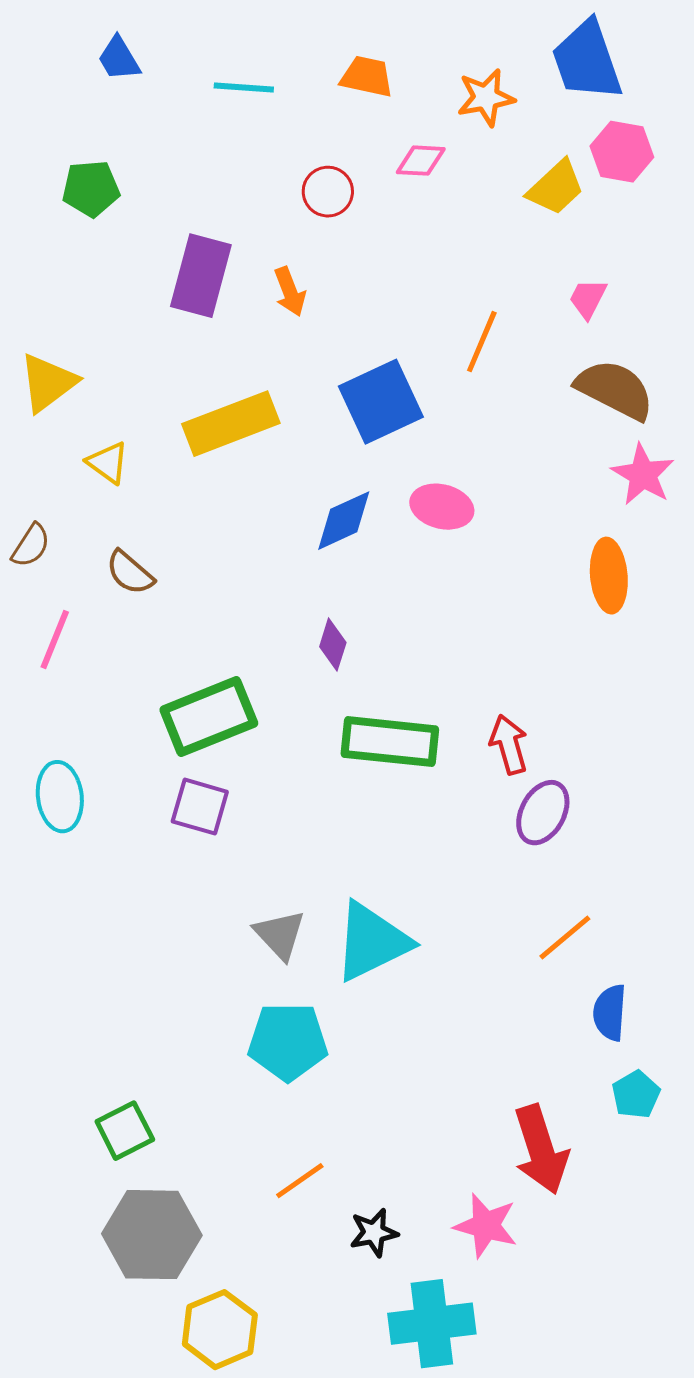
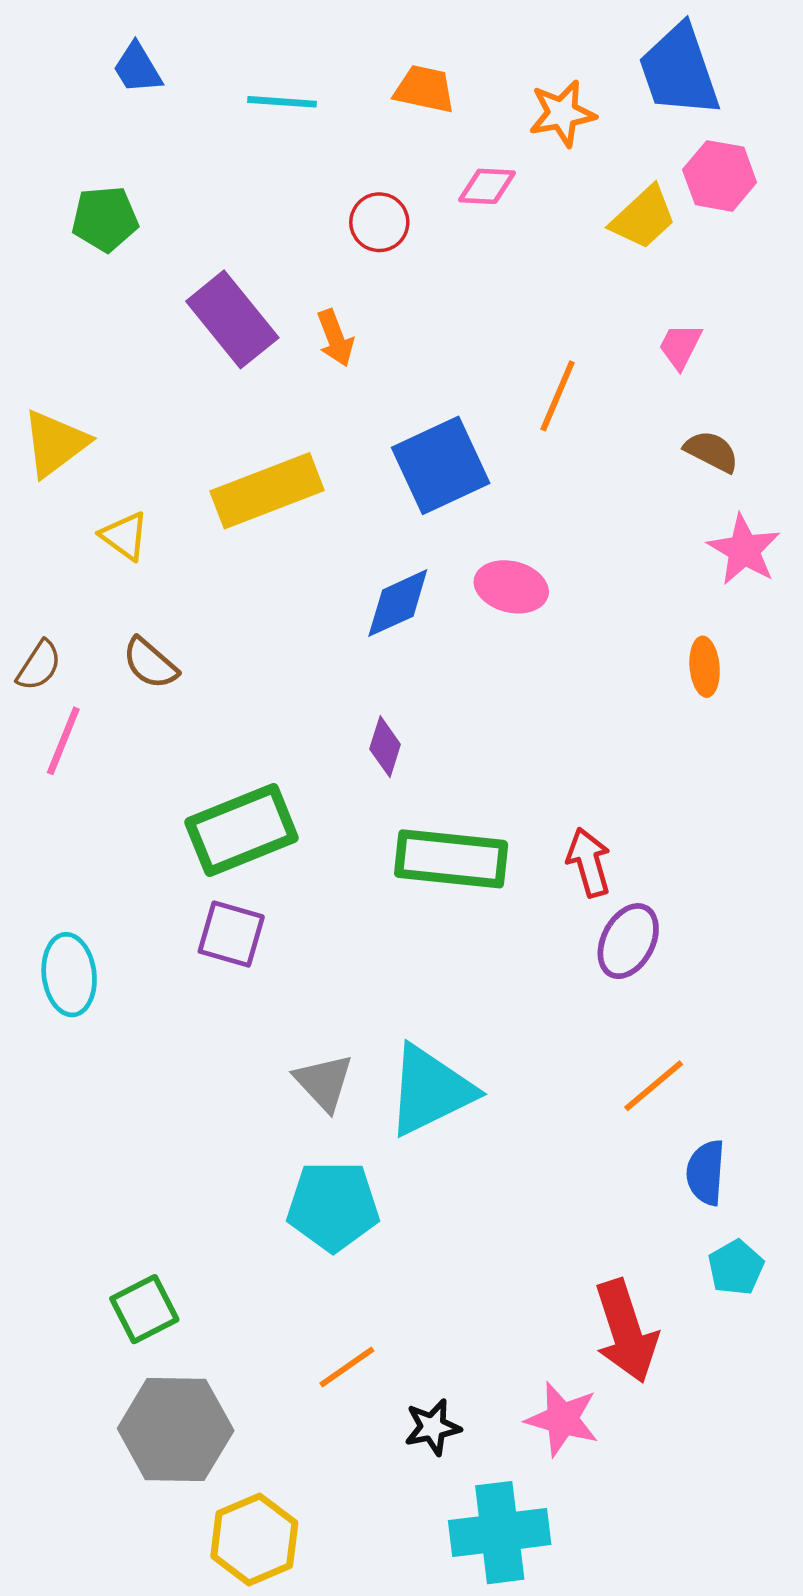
purple rectangle: (201, 276) -> (232, 319), turned -54
brown semicircle: (615, 390) -> (712, 451), size x0.6
brown semicircle: (31, 546) -> (39, 666), moved
orange ellipse: (609, 576) -> (705, 667), size x0.7
cyan ellipse: (60, 797) -> (69, 975), moved

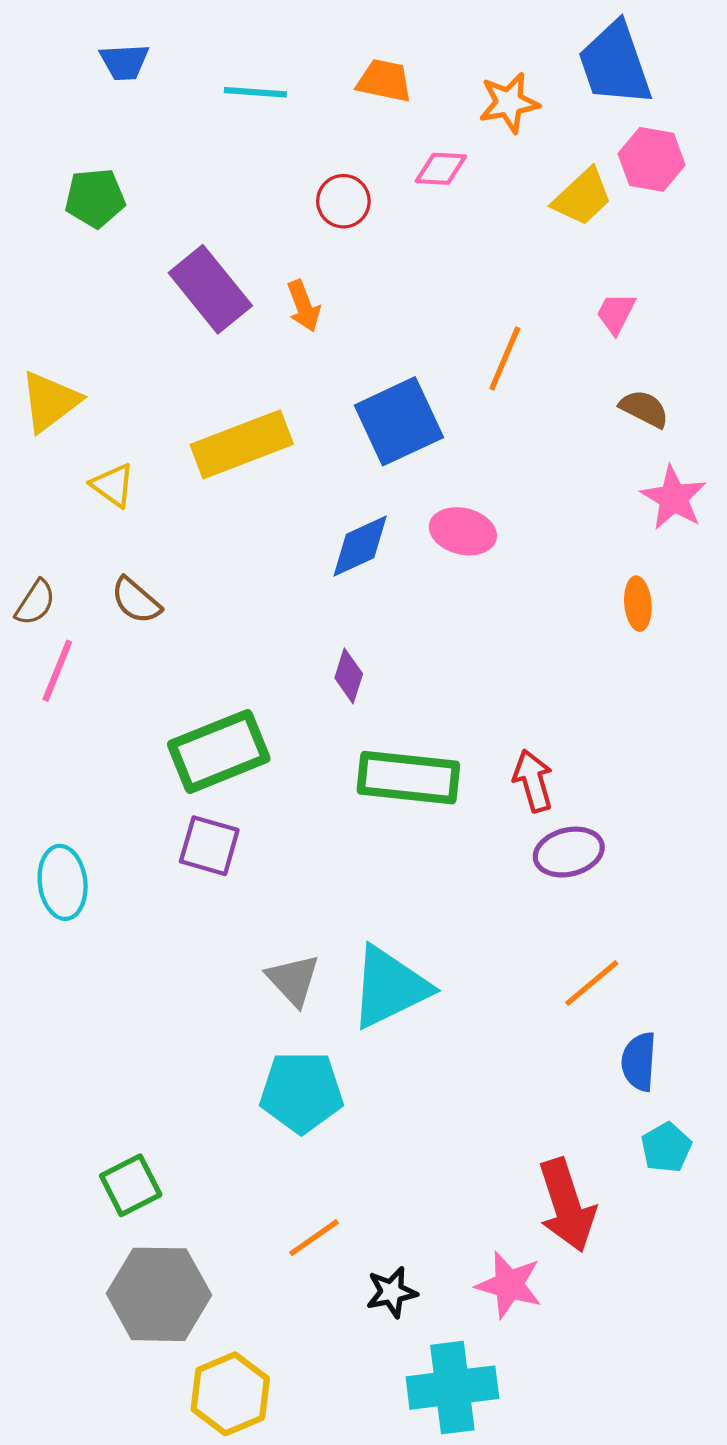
blue trapezoid: (137, 68) -> (124, 62), turned -62
purple ellipse: (628, 941) -> (569, 852), turned 48

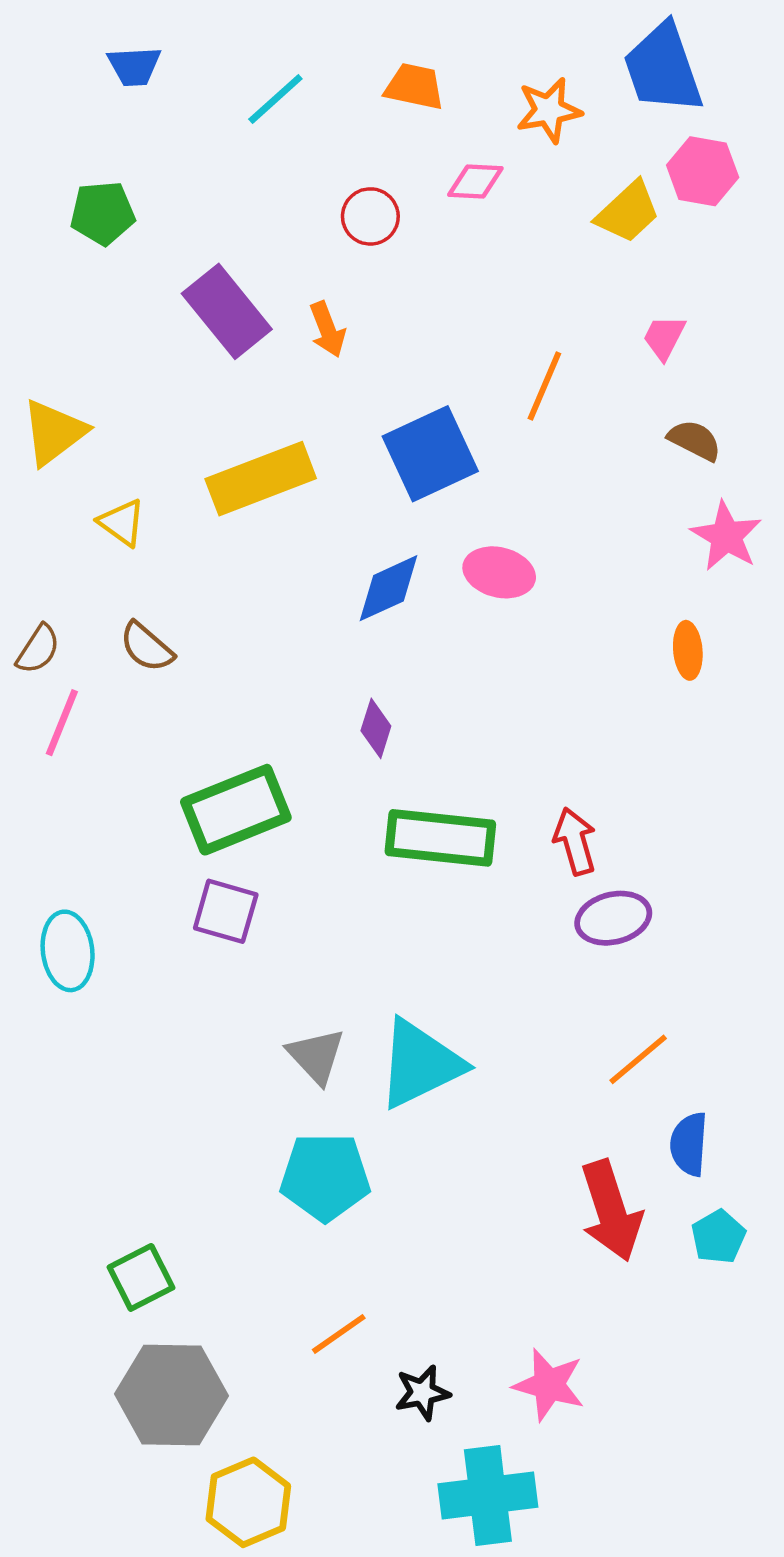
cyan line: (255, 92) -> (275, 99), turned -46
red arrow: (567, 1205) -> (611, 1211), moved

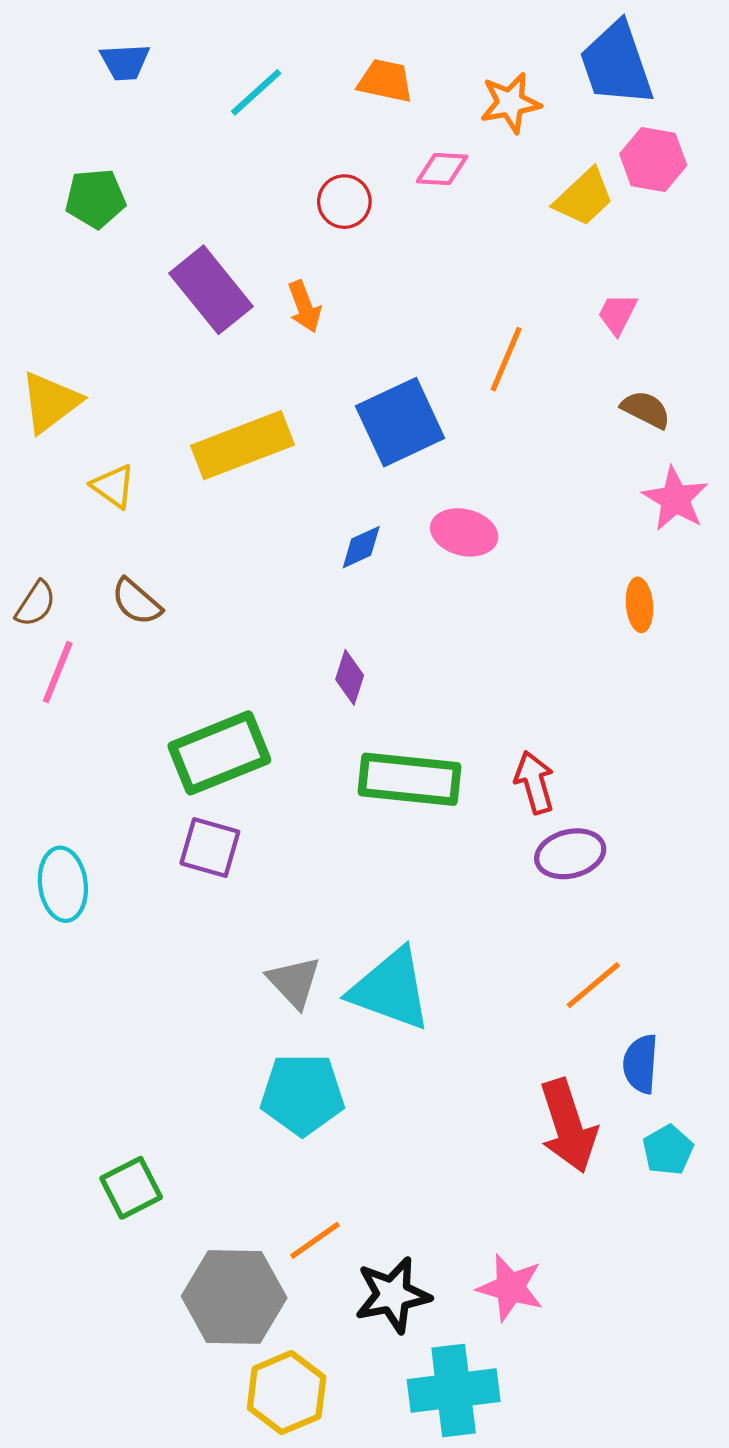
blue diamond: (388, 588) -> (361, 547), size x0.7
cyan triangle: (420, 1064) -> (391, 989), turned 46
black star: (422, 1393) -> (393, 1295), size x1.5
gray hexagon: (171, 1395) -> (234, 1297), moved
yellow hexagon: (248, 1502) -> (287, 1393), moved

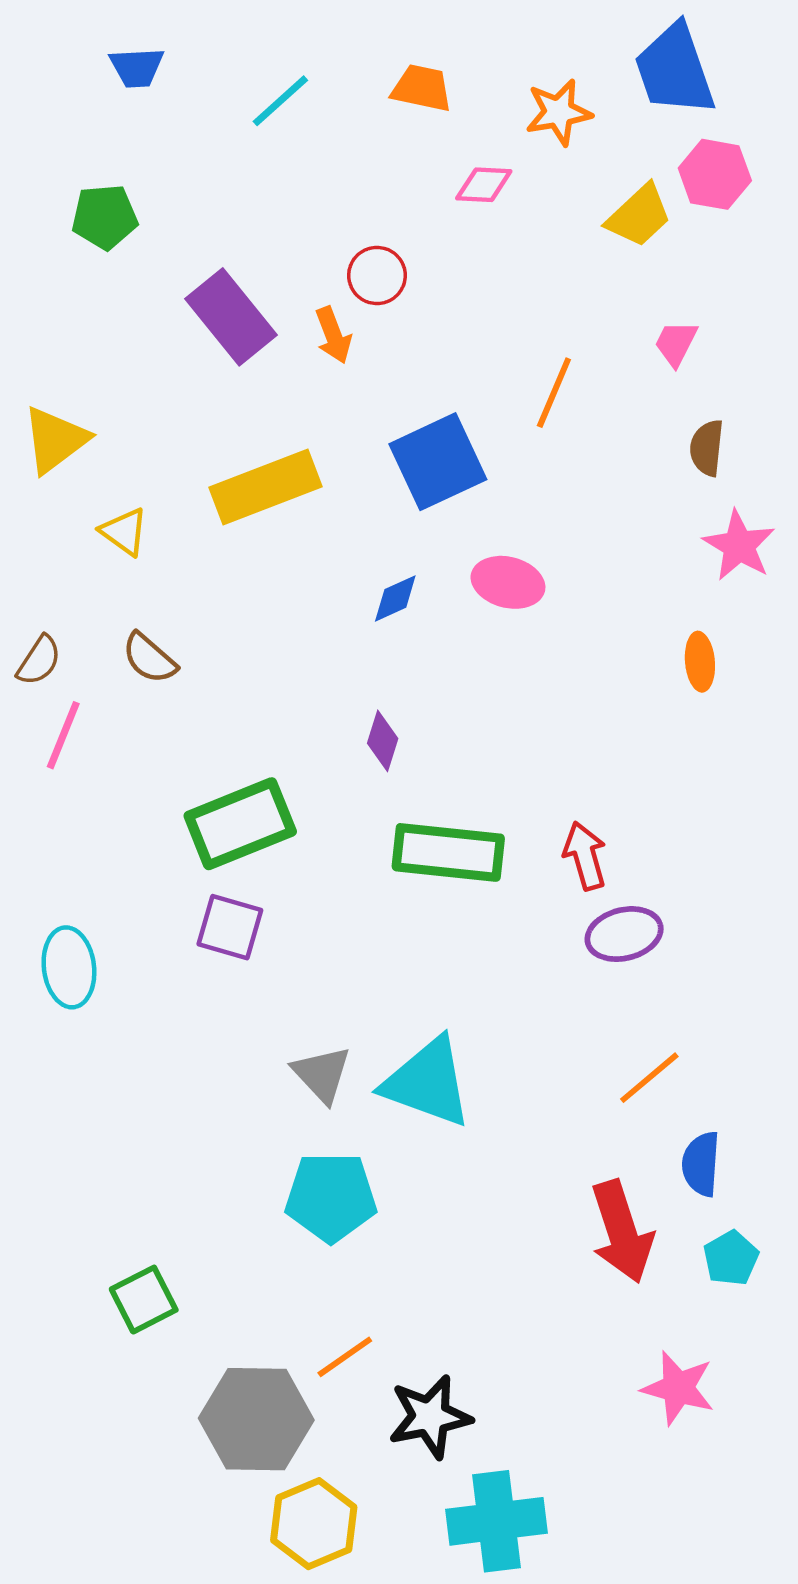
red circle: (344, 202) -> (377, 275), moved
brown semicircle: (646, 410) -> (707, 448), turned -111
pink star: (510, 1288) -> (678, 1388), moved

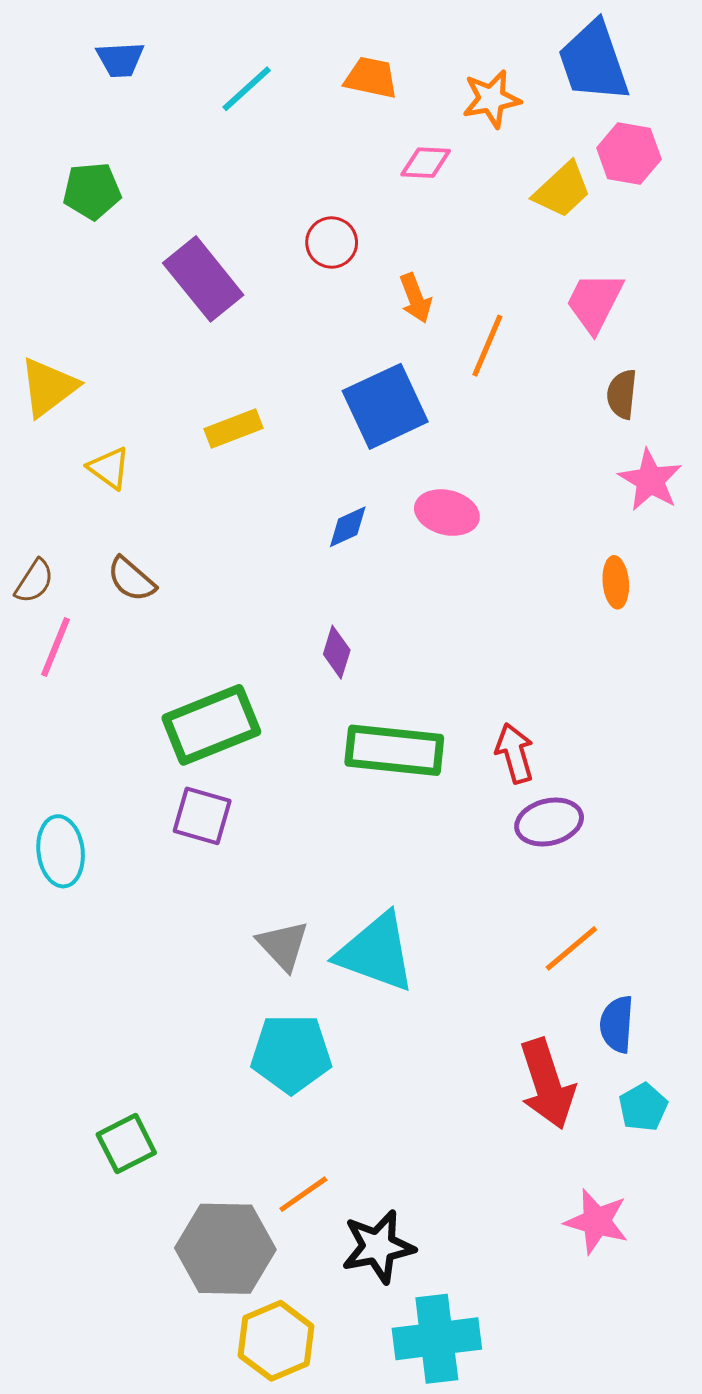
orange arrow: (333, 335) -> (416, 298), moved
pink trapezoid: (676, 343) -> (595, 302), size x1.5
yellow rectangle: (265, 487) -> (234, 429), size x0.6

